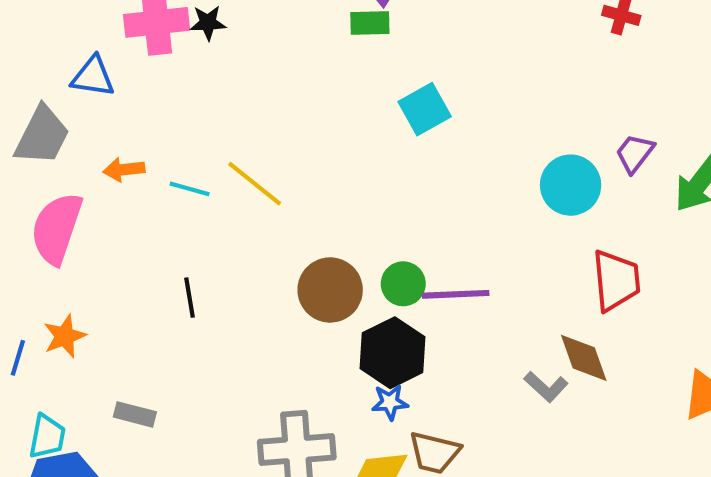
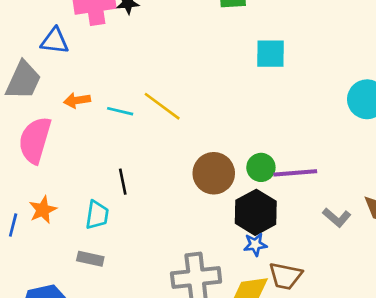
cyan square: (425, 109) -> (271, 54), turned 32
gray L-shape: (546, 387) -> (337, 217), moved
cyan trapezoid: (47, 437) -> (97, 215), moved

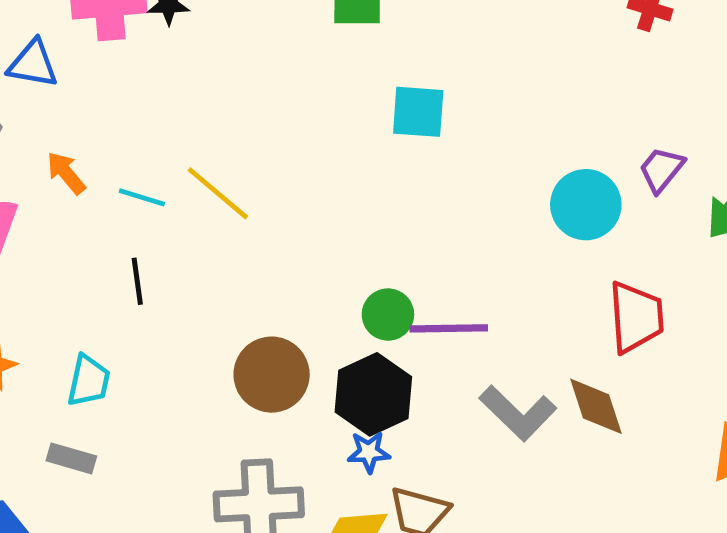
orange arrow: (77, 100) -> (66, 173), turned 55
brown circle: (214, 173) -> (272, 375), moved
black line: (123, 182) -> (137, 281), moved
gray L-shape: (337, 217) -> (518, 413), size x1.5

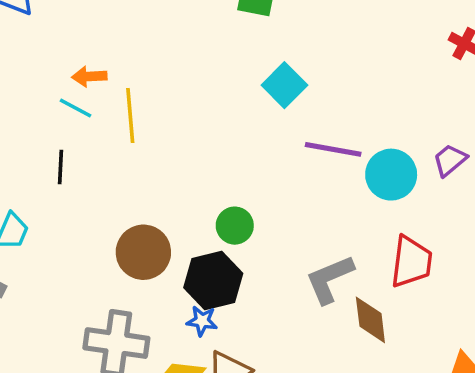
cyan square: (418, 112) -> (284, 85), turned 30
orange arrow: (66, 173) -> (89, 76), moved, turned -64
yellow line: (218, 193) -> (130, 115), turned 34
purple line: (449, 328) -> (333, 149), moved
gray L-shape: (518, 413) -> (330, 279), moved, turned 102

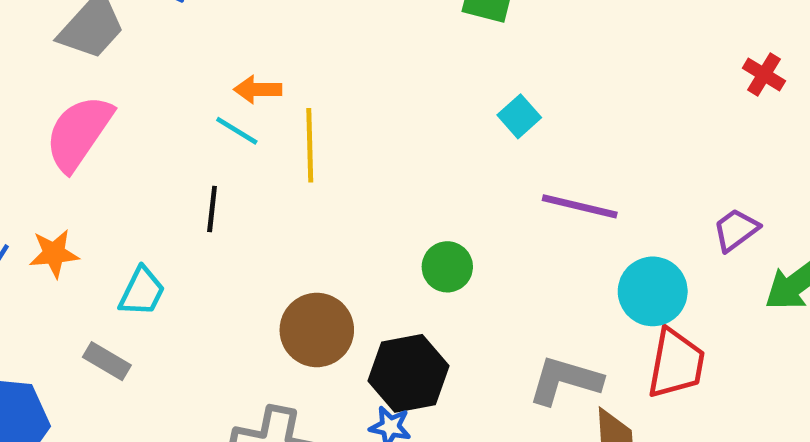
cyan square: (284, 85) -> (519, 116), size x0.7
cyan circle: (391, 175) -> (653, 291), moved
green circle: (235, 226) -> (447, 267), moved
gray L-shape: (330, 279) -> (565, 380), turned 36

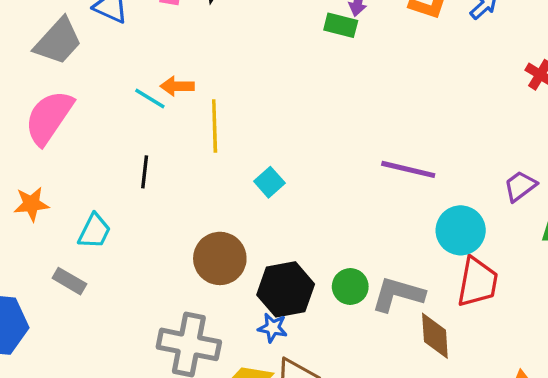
cyan square: (519, 116) -> (269, 182), moved
cyan line: (237, 131) -> (150, 99), moved
green circle: (447, 267) -> (350, 287), moved

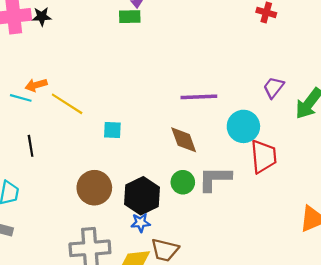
yellow line: (215, 126) -> (67, 104), turned -40
cyan square: (269, 182) -> (112, 130), turned -30
brown diamond: (435, 336) -> (184, 140), moved

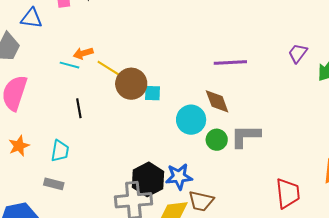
cyan circle: (243, 126) -> (191, 120), moved
red trapezoid: (263, 156) -> (288, 193), moved
brown circle: (94, 188) -> (131, 84), moved
black hexagon: (142, 196) -> (148, 179), moved
blue star: (141, 223) -> (179, 177), size x1.5

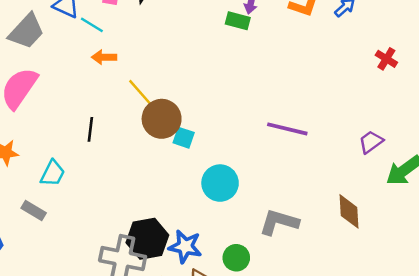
orange arrow: (83, 53) -> (104, 57), moved
cyan line: (69, 65) -> (92, 25), moved
brown diamond: (217, 101) -> (349, 211), moved
green circle: (217, 140) -> (236, 258), moved

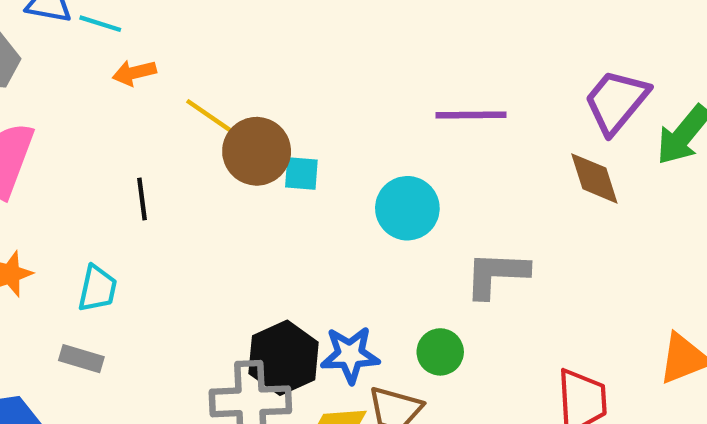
purple trapezoid: (371, 142) -> (616, 101), size x1.6
cyan circle: (220, 183) -> (407, 208), moved
brown diamond: (349, 211) -> (594, 178), moved

